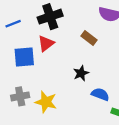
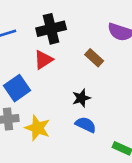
blue square: (24, 57) -> (17, 88), moved, turned -35
blue semicircle: (100, 94) -> (86, 125), moved

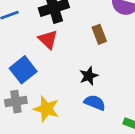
brown rectangle: (94, 58) -> (99, 34), turned 30
red triangle: (43, 60) -> (48, 39), turned -40

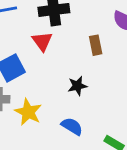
blue semicircle: (95, 103) -> (72, 126), moved

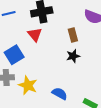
black star: (77, 86) -> (73, 56), moved

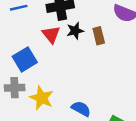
black star: (73, 56) -> (75, 31), moved

